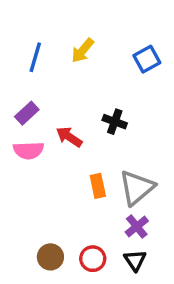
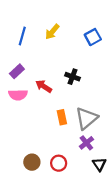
black triangle: (135, 260) -> (99, 164), moved

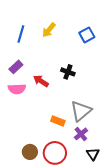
orange rectangle: (62, 117) -> (58, 121), moved, turned -56
red circle: (59, 163) -> (55, 153), size x1.5

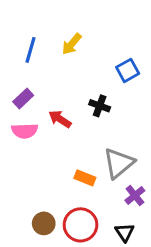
blue square: (87, 35) -> (128, 70), moved
purple cross: (81, 134) -> (135, 195), moved
black triangle: (93, 154) -> (125, 232), moved

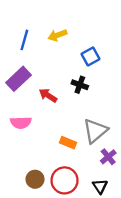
yellow arrow: (72, 44) -> (57, 35), turned 30
blue square: (128, 70) -> (90, 56), moved
purple rectangle: (23, 98) -> (18, 79), size x1.5
pink semicircle: (25, 131) -> (21, 123), moved

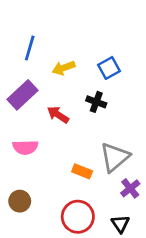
yellow arrow: (57, 35) -> (64, 68), moved
brown circle: (35, 179) -> (20, 201), moved

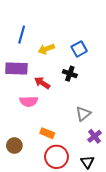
purple rectangle: (23, 95) -> (16, 68), turned 45
pink semicircle: (25, 147) -> (29, 101), moved
gray triangle: (115, 157) -> (83, 114), size x0.7
orange rectangle: (82, 171) -> (47, 133), moved

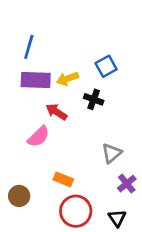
yellow arrow: (46, 49) -> (67, 79), moved
purple rectangle: (16, 68) -> (36, 80), moved
pink semicircle: (29, 101) -> (38, 137), turned -42

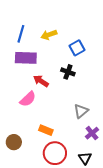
yellow arrow: (67, 79) -> (49, 35), moved

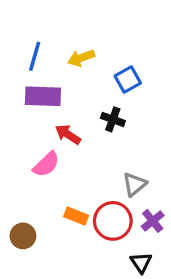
red circle: (55, 153) -> (113, 221), moved

